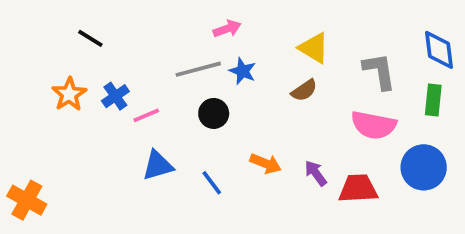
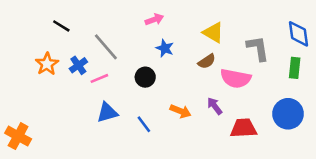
gray line: (198, 69) -> (106, 47), moved, turned 64
pink semicircle: (374, 125) -> (236, 78), moved
purple arrow: (316, 173) -> (215, 106), moved

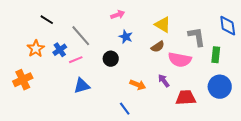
green rectangle: (295, 68) -> (216, 55), moved
blue line: (144, 124) -> (125, 109), moved
orange cross: (18, 136) -> (23, 80), moved, turned 36

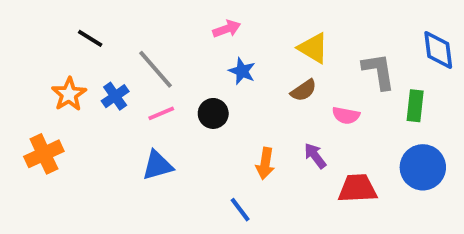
pink line: (76, 60) -> (161, 113), moved
pink semicircle: (180, 60) -> (346, 115), size x0.6
orange arrow: (138, 85) -> (265, 163), turned 77

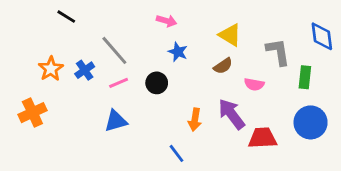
pink arrow: (227, 29) -> (167, 21), turned 36
black line: (90, 38) -> (66, 17), moved
purple arrow: (315, 156) -> (232, 114), size x1.6

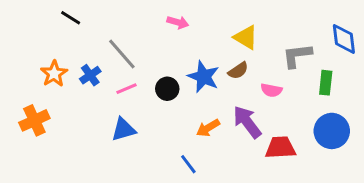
blue star: (178, 52) -> (203, 77), moved, size x1.5
gray L-shape: (278, 52) -> (297, 56), turned -88
orange arrow: (195, 120) -> (208, 128), turned 50

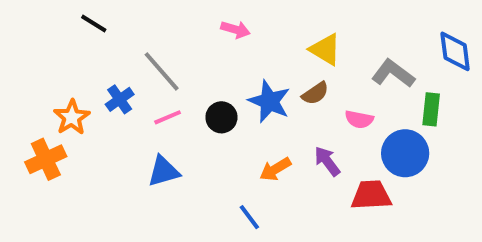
gray L-shape: (297, 56) -> (393, 73), turned 44
orange star: (54, 74) -> (72, 117), moved
purple arrow: (247, 122) -> (327, 161), size x0.7
blue circle: (332, 131) -> (405, 153), moved

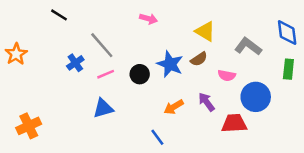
green rectangle: (431, 109) -> (288, 69), moved
orange star: (72, 117) -> (16, 54), moved
orange cross: (46, 159) -> (29, 126), moved

